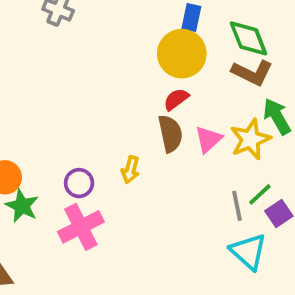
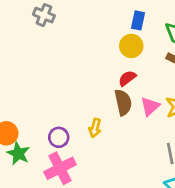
yellow circle: (182, 54) -> (131, 46), size x0.7

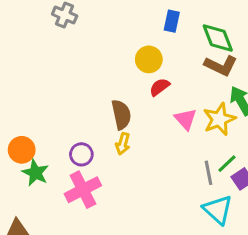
yellow circle: (131, 46) -> (149, 59), moved
brown semicircle: (123, 102) -> (121, 115), moved
pink triangle: (150, 106) -> (186, 119), turned -30

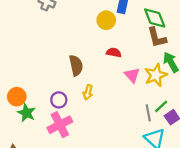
yellow circle: (149, 59) -> (106, 20), moved
brown L-shape: (221, 66) -> (157, 37), turned 50
red semicircle: (160, 87) -> (114, 53), turned 48
brown semicircle: (121, 115) -> (76, 65), moved

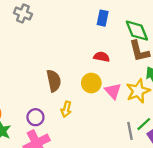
yellow circle: (106, 20) -> (91, 83), moved
red semicircle: (114, 53) -> (102, 57), moved

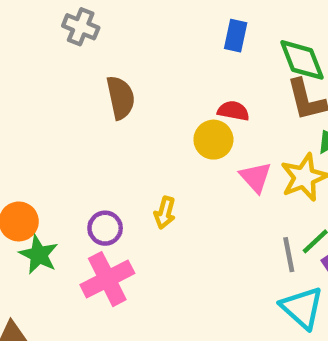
brown semicircle: (54, 81) -> (121, 98), moved
yellow circle: (91, 83) -> (213, 140), moved

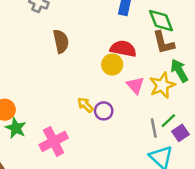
red semicircle: (233, 111) -> (123, 49), size x1.5
yellow arrow: (165, 213) -> (85, 105), turned 119
purple circle: (105, 228) -> (104, 111), moved

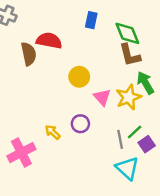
red semicircle: (123, 49) -> (49, 41), moved
yellow arrow: (85, 105) -> (53, 132), moved
purple circle: (104, 111) -> (80, 124), moved

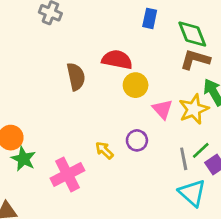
red semicircle: (49, 41) -> (117, 60), moved
brown semicircle: (29, 54) -> (76, 77), moved
brown L-shape: (130, 55) -> (195, 60), turned 120

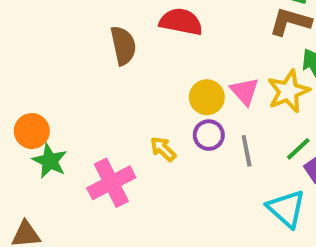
yellow circle: (136, 85) -> (207, 97), moved
gray line: (184, 159) -> (247, 151), moved

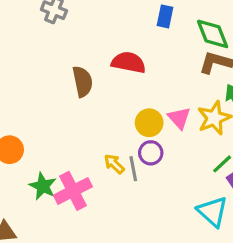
gray line: (247, 151) -> (133, 169), moved
green star: (50, 161) -> (43, 186), moved

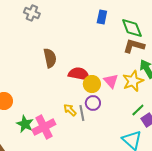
red semicircle: (129, 62) -> (79, 74), moved

